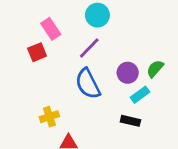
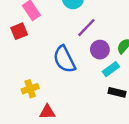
purple line: (89, 48) -> (86, 28), moved
black rectangle: (130, 121) -> (117, 92), moved

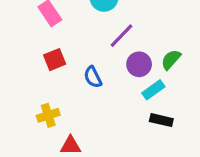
red square: (19, 31) -> (55, 60), moved
blue semicircle: (64, 59) -> (93, 77), size x0.6

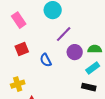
green semicircle: (171, 60) -> (95, 49), turned 48
cyan rectangle: (153, 90) -> (93, 68), moved

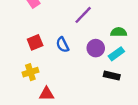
red square: (22, 49) -> (35, 42), moved
purple circle: (75, 52) -> (96, 48), moved

